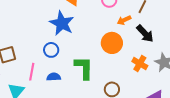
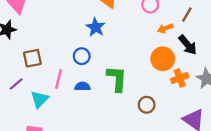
blue star: (62, 23) -> (96, 27), size x0.7
orange circle: (112, 43) -> (163, 59), moved
orange cross: (140, 64) -> (180, 78), turned 35

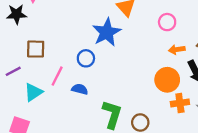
blue star: (96, 27) -> (107, 32), size x1.4
green L-shape: (117, 79) -> (112, 114), moved

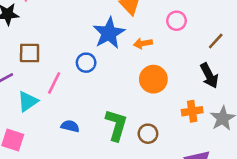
orange arrow: (177, 50) -> (143, 43), moved
orange circle: (167, 80) -> (153, 79), moved
blue semicircle: (80, 89) -> (70, 126), moved

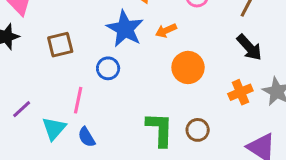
brown square: (30, 53) -> (60, 45), moved
blue semicircle: (70, 126) -> (87, 137), moved, turned -120

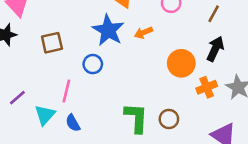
black arrow: (249, 47) -> (215, 49), turned -115
orange circle: (188, 67) -> (181, 63), moved

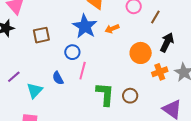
brown line: (214, 14) -> (155, 17), moved
pink line: (66, 91) -> (83, 71), moved
blue semicircle: (73, 123) -> (58, 78), moved

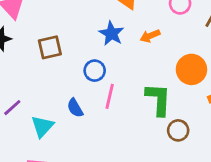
blue star: (85, 26) -> (111, 34), size x0.7
green L-shape: (105, 94) -> (158, 99), moved

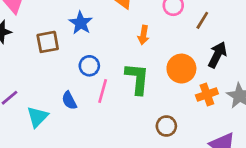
blue star: (111, 34) -> (81, 23), moved
orange arrow: (150, 36) -> (143, 35), turned -60
green L-shape: (158, 99) -> (137, 79), moved

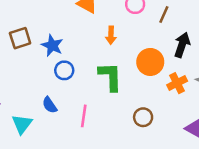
blue star: (81, 23) -> (52, 45), moved
brown square: (48, 42) -> (20, 38), moved
pink line: (103, 91) -> (84, 116), moved

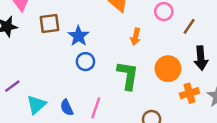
black arrow: (182, 45) -> (201, 58), turned 145
blue semicircle: (50, 105) -> (67, 107), moved

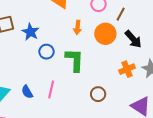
black arrow: (201, 58) -> (133, 39), turned -30
blue circle: (85, 62) -> (46, 52), moved
orange circle: (168, 69) -> (105, 34), moved

